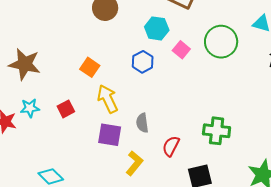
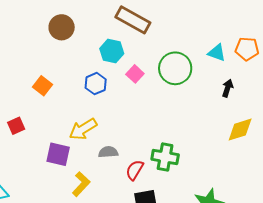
yellow arrow: (108, 99) -> (83, 129), moved, turned -100
gray semicircle: (142, 123) -> (108, 152), moved, turned 90
red semicircle: (171, 146) -> (135, 170), moved

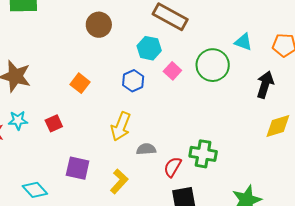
cyan triangle: (217, 53) -> (243, 42), moved
black arrow: (228, 88) -> (265, 85), size x1.5
yellow arrow: (83, 129) -> (121, 126), turned -36
purple square: (58, 154) -> (78, 168), moved

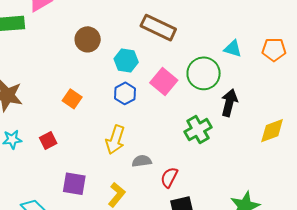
cyan hexagon: (149, 48) -> (126, 60), moved
pink square: (172, 71) -> (164, 81), size x1.5
black arrow: (265, 85) -> (229, 103), moved
green cross: (203, 154) -> (198, 130), moved, turned -36

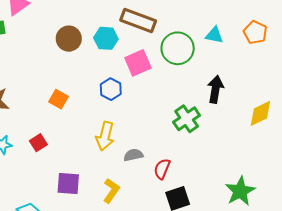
orange pentagon: (274, 50) -> (255, 32), turned 30
cyan hexagon: (126, 60) -> (106, 38), moved
green circle: (204, 73) -> (178, 48), moved
pink square: (164, 81) -> (138, 63), moved, turned 32

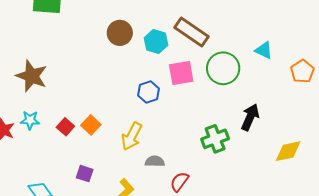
cyan triangle: (214, 35) -> (264, 50), moved
orange square: (59, 99) -> (91, 125), moved
red square: (38, 143) -> (65, 127), turned -30
purple square: (68, 184) -> (85, 174), size x0.7

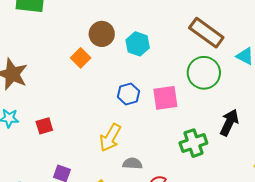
brown rectangle: (191, 32) -> (206, 33), moved
pink square: (181, 73) -> (165, 98), moved
orange square: (91, 125) -> (81, 58), moved
red square: (65, 127) -> (44, 126), turned 30

